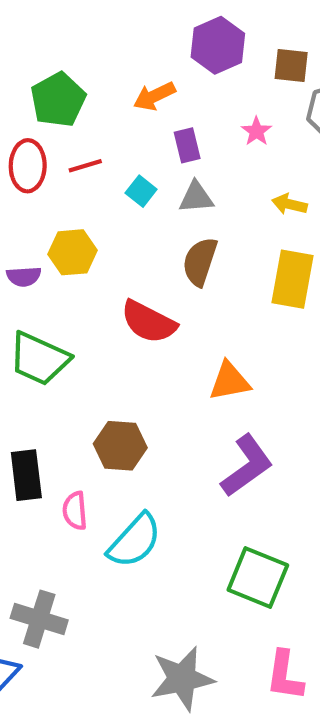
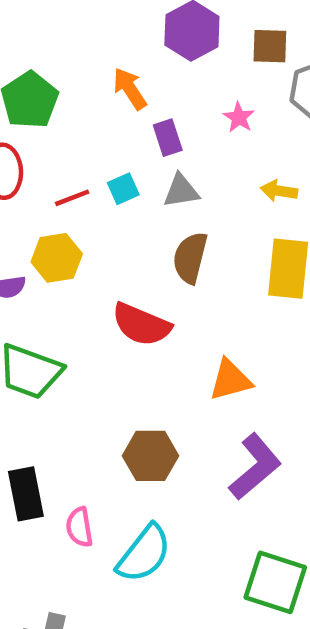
orange arrow: (154, 96) -> (130, 89), turned 87
red line: (85, 166) -> (72, 198), moved
cyan square: (141, 191) -> (123, 189), turned 32
brown hexagon: (120, 446) -> (150, 456), moved

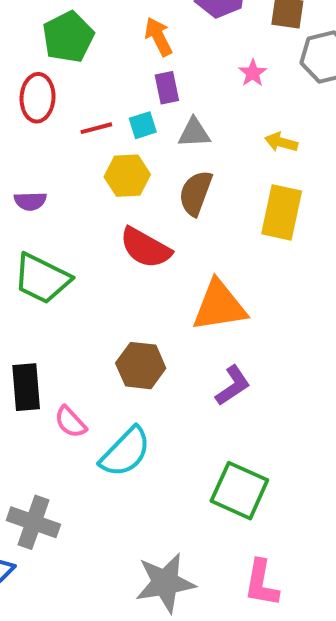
purple rectangle: (168, 138) -> (167, 88), moved
yellow hexagon: (57, 258) -> (127, 176), moved
orange triangle: (230, 380) -> (219, 306), size x1.4
purple L-shape: (255, 467) -> (233, 386), size x0.7
pink semicircle: (79, 527) -> (70, 422), turned -40

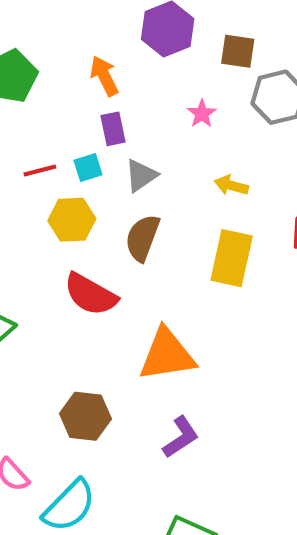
gray triangle: (194, 133) -> (141, 175), turned -32

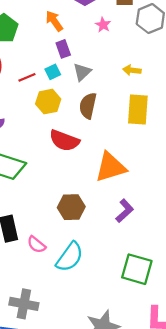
pink star: (202, 114) -> (103, 25), moved

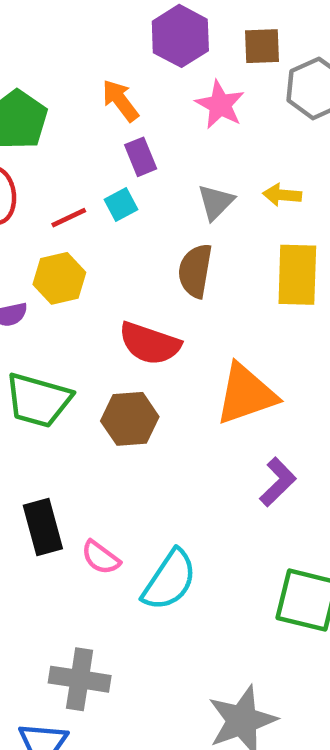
pink star: (103, 25) -> (220, 105), size x1.5
gray triangle: (82, 72) -> (216, 202), moved
yellow hexagon: (48, 102) -> (59, 278), moved
brown hexagon: (71, 207) -> (130, 419), moved

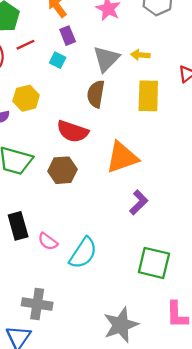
gray triangle: (216, 202) -> (106, 59), size x1.4
cyan square: (121, 204) -> (58, 60), turned -35
red line: (69, 218) -> (26, 45), moved

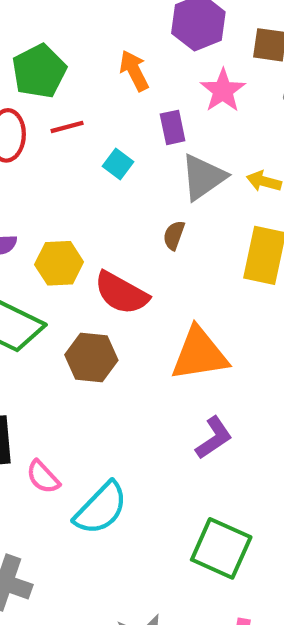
purple rectangle: (68, 36) -> (173, 127), moved
brown semicircle: (96, 94) -> (174, 235), size x0.6
yellow hexagon: (26, 98) -> (59, 263), moved

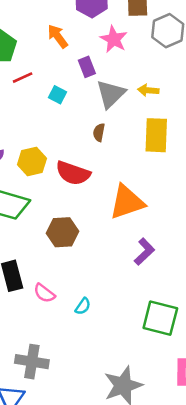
brown hexagon: (91, 357) -> (63, 232), moved
cyan semicircle: (101, 508) -> (83, 306), size x0.5

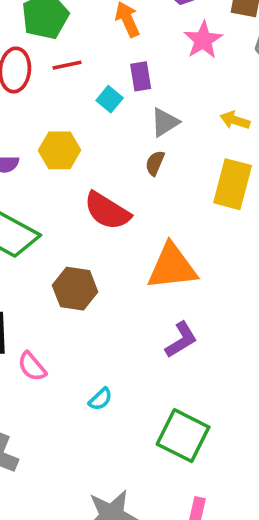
purple rectangle: (87, 67) -> (141, 76), moved
gray triangle: (111, 94) -> (165, 122), moved, size x0.7
yellow hexagon: (32, 161) -> (59, 150), moved
cyan semicircle: (83, 306) -> (100, 399), moved

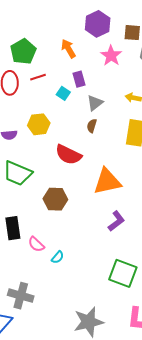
cyan semicircle: (100, 399) -> (58, 257), moved

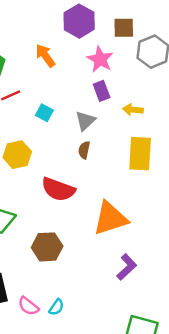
purple rectangle: (79, 79) -> (102, 91), moved
cyan semicircle: (58, 257) -> (56, 307), moved

